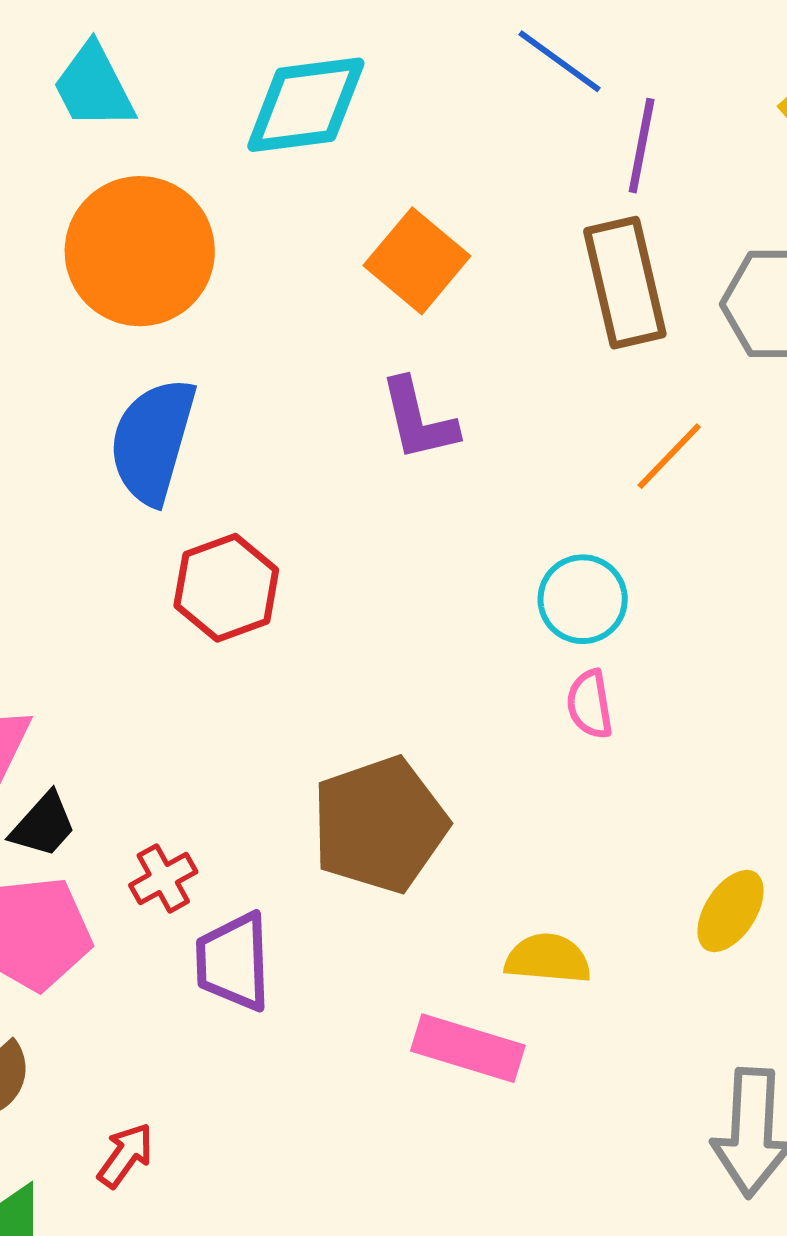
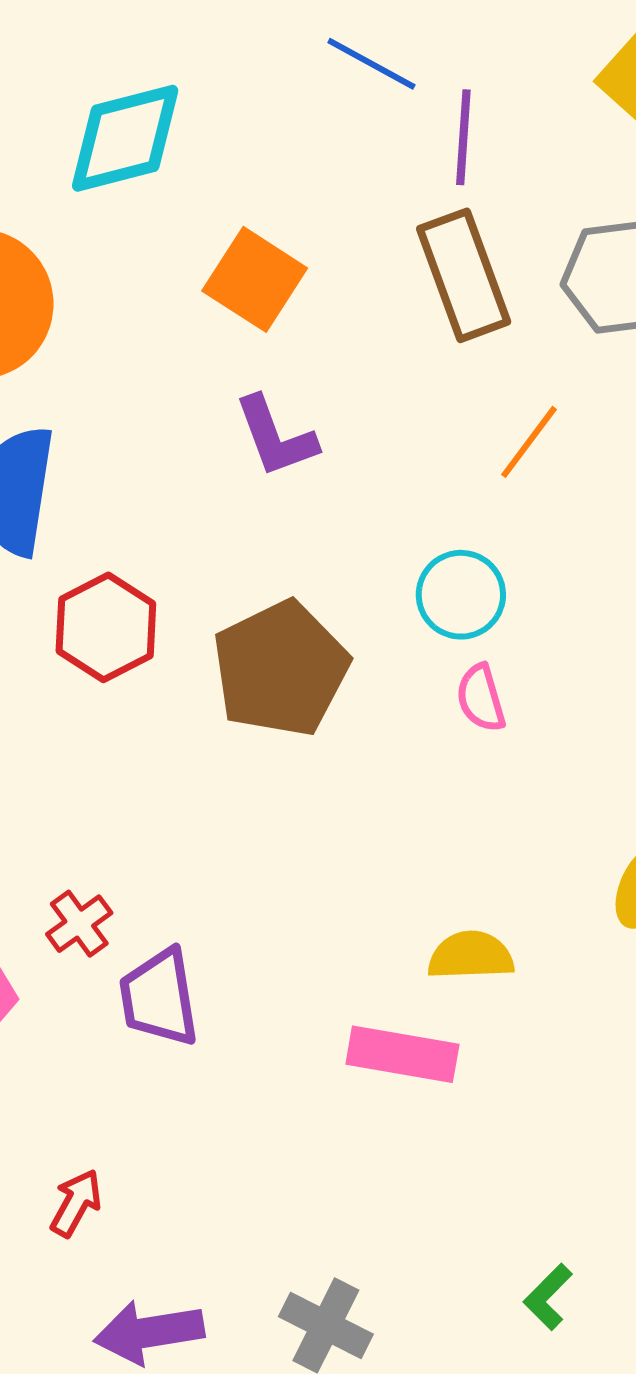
brown pentagon: (380, 825) -> (281, 669), moved

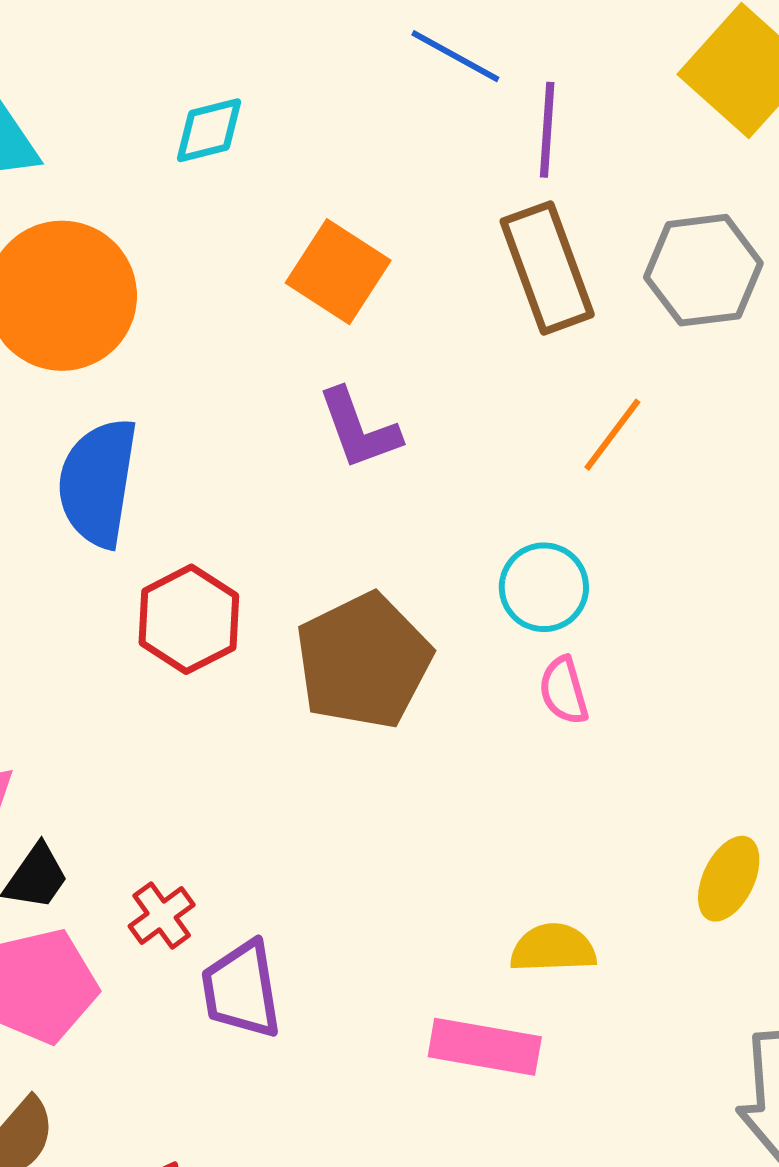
cyan diamond: (125, 138) -> (209, 130), size x0.6

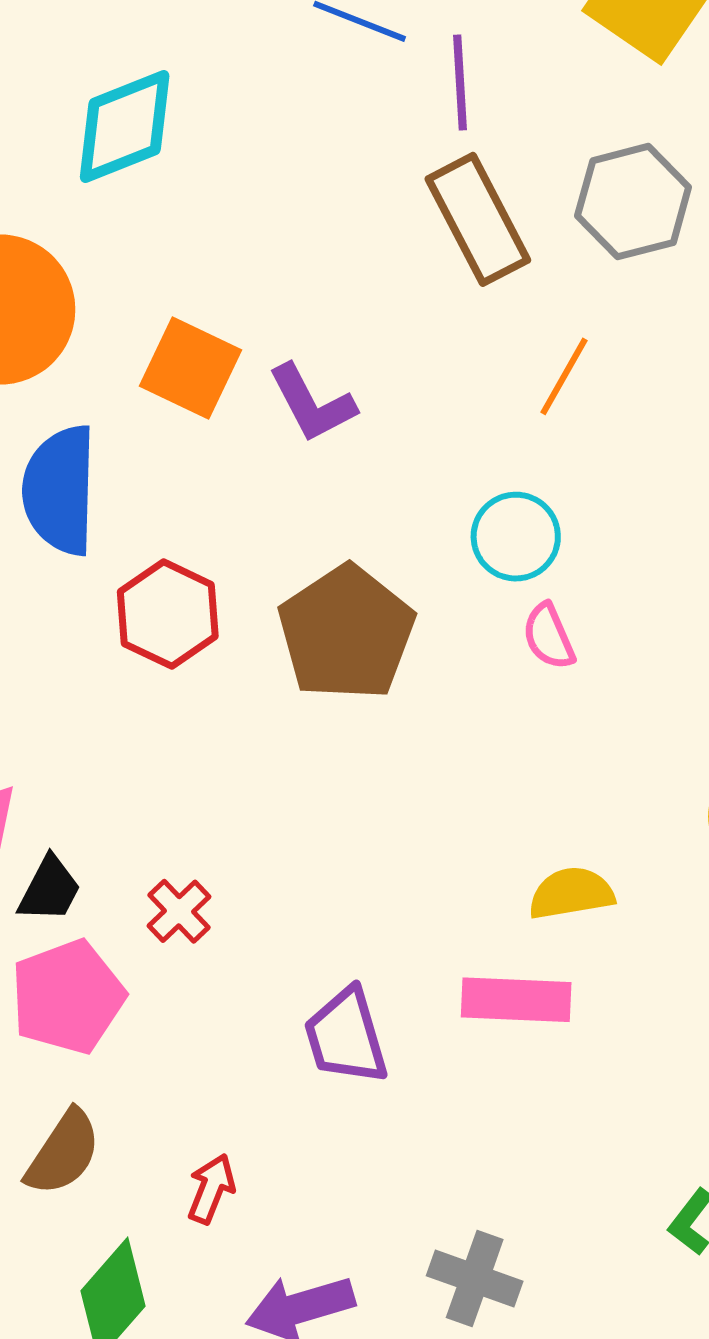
cyan diamond: (209, 130) -> (125, 126), size x1.6
orange square: (338, 272) -> (190, 368), moved
purple trapezoid: (241, 990) -> (346, 1036), moved

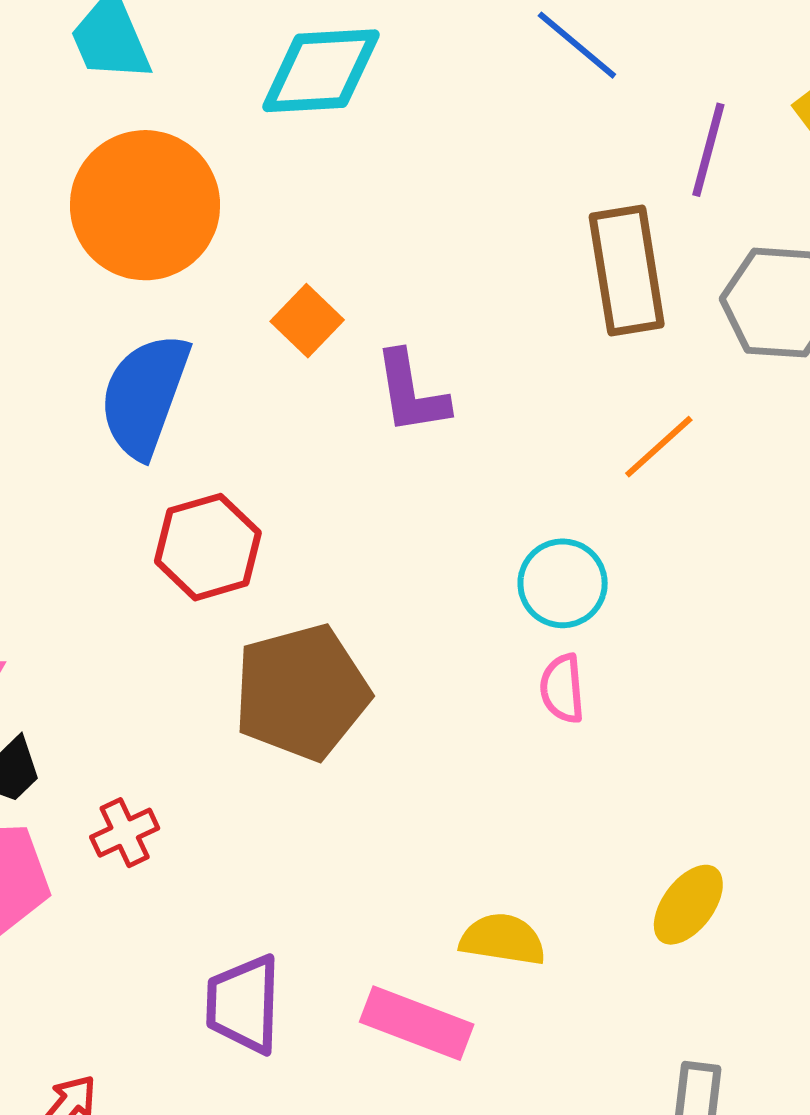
purple line: (460, 83) -> (708, 150), moved
orange square: (190, 368) -> (307, 321), size x0.7
brown pentagon: (346, 633) -> (302, 692), moved

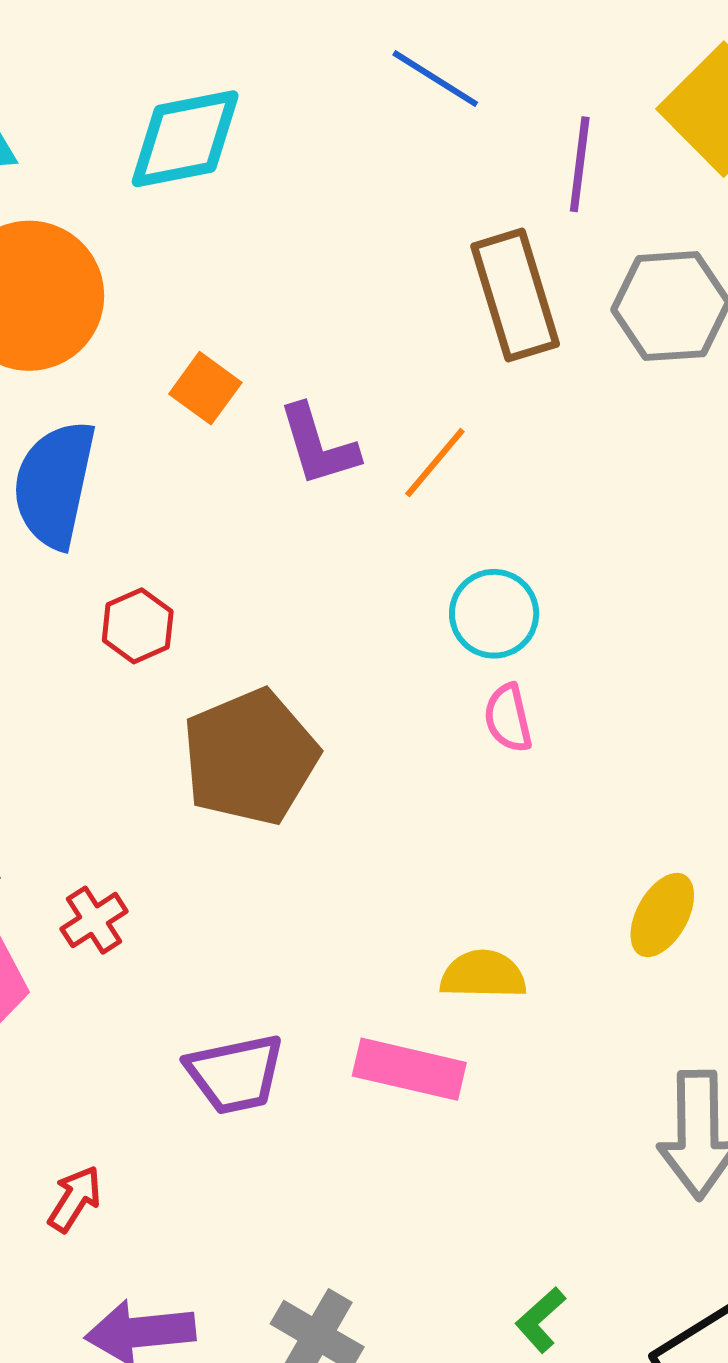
orange line: (659, 447) -> (435, 463), moved
red hexagon: (208, 547) -> (138, 626), size x0.7
purple trapezoid: (244, 1004) -> (235, 1074), turned -96

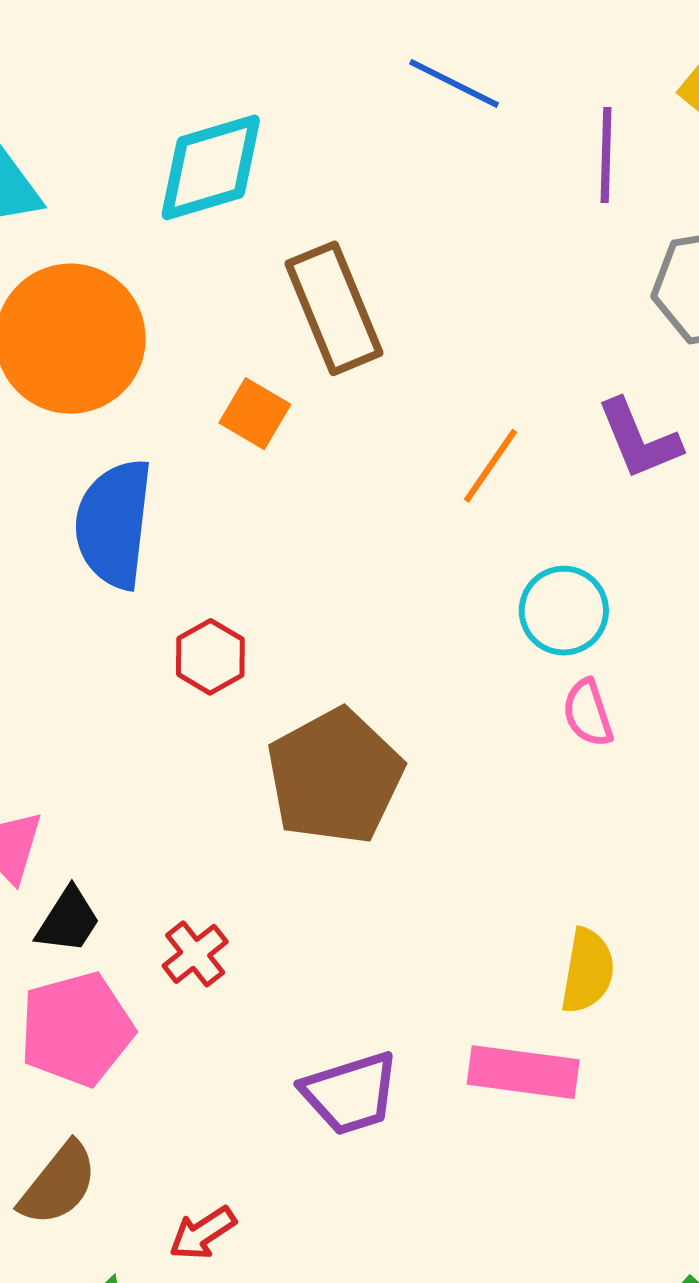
brown rectangle: (515, 295) -> (334, 308), moved
purple L-shape: (318, 445) -> (639, 439), moved
yellow semicircle: (483, 975) -> (588, 971), turned 104
red arrow: (75, 1199) -> (203, 1233), turned -150

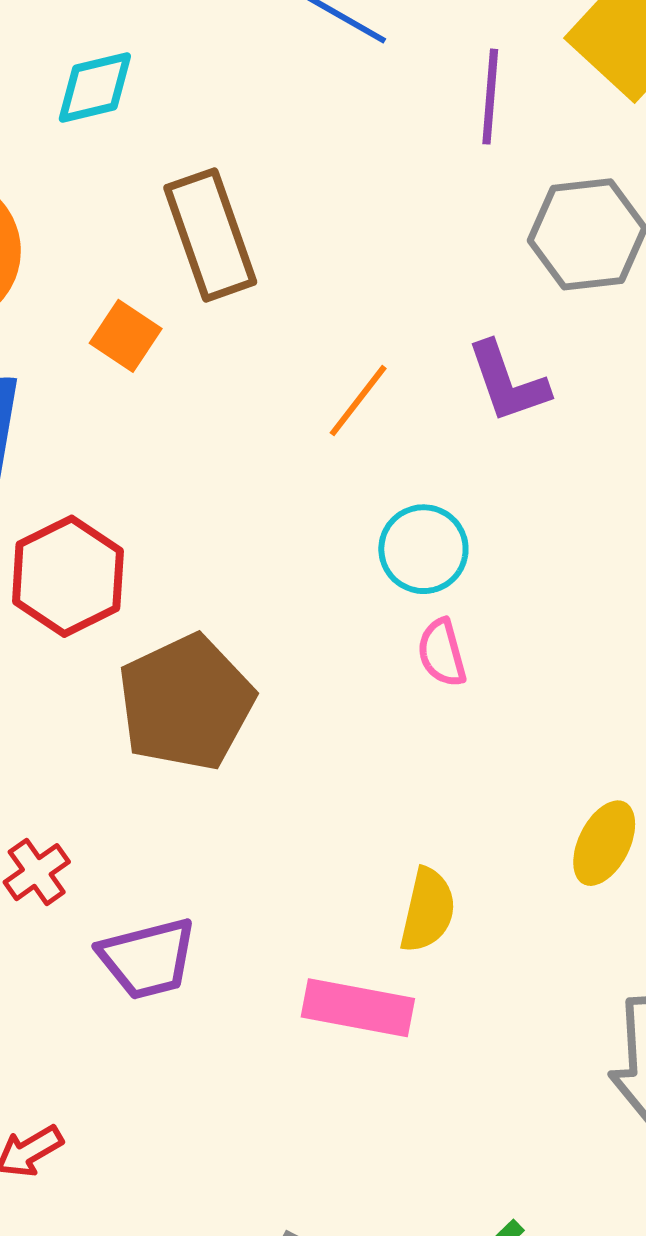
cyan diamond: (211, 167) -> (95, 87), size x0.7
red hexagon: (210, 657) -> (68, 576), size x1.6
purple trapezoid: (350, 1093) -> (148, 959), moved

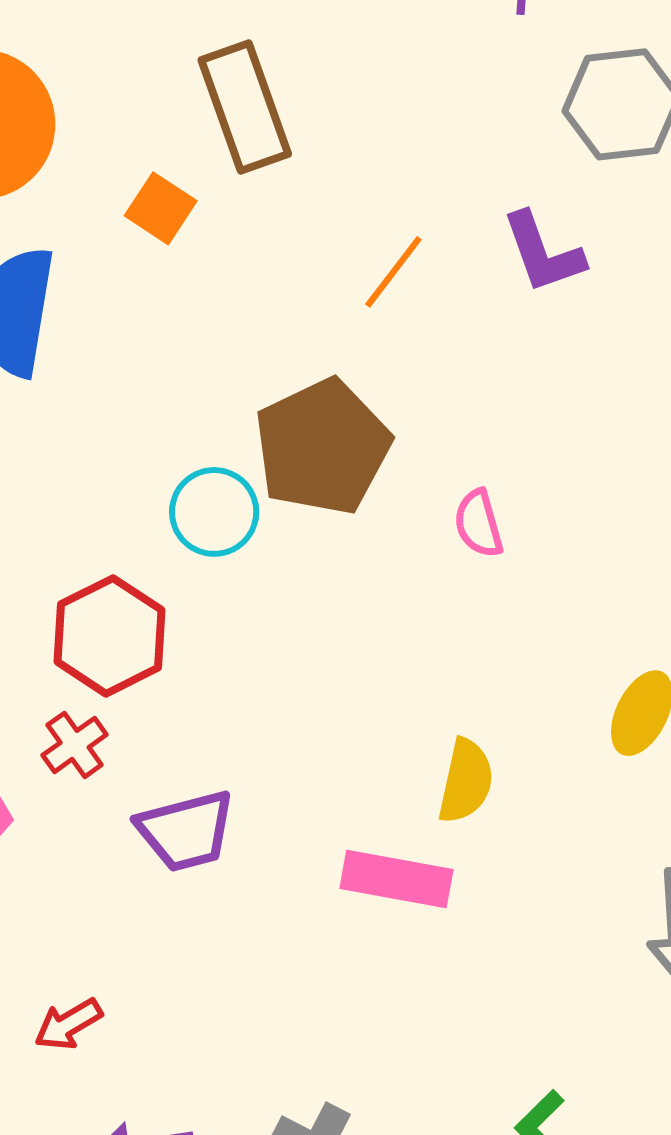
cyan circle: (423, 549) -> (214, 512), moved
red hexagon: (68, 576) -> (110, 636), moved
brown pentagon: (186, 703) -> (322, 447), moved

